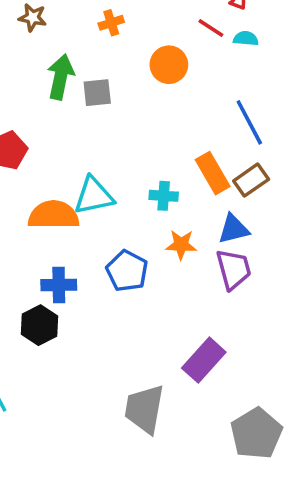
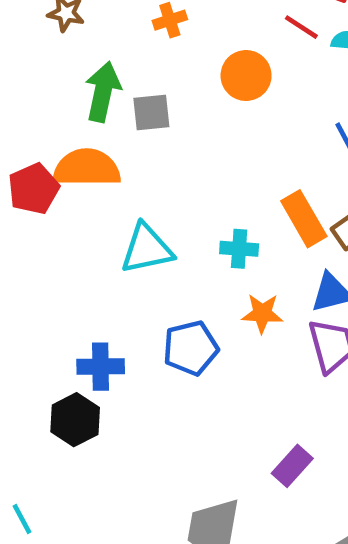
orange semicircle: (54, 215) -> (87, 168), moved
blue pentagon: (127, 271) -> (191, 348), turned 30
purple rectangle: (204, 360) -> (292, 466), size x0.7

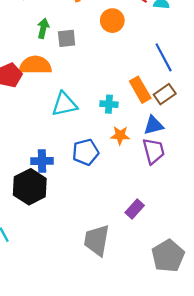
green arrow: (103, 92) -> (43, 28), size x0.7
black hexagon: (75, 420) -> (30, 187), size x1.4

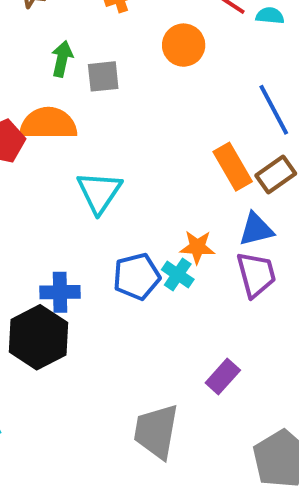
cyan triangle: (64, 104) -> (99, 192), turned -44
cyan cross: (109, 104) -> (178, 275), moved, turned 30

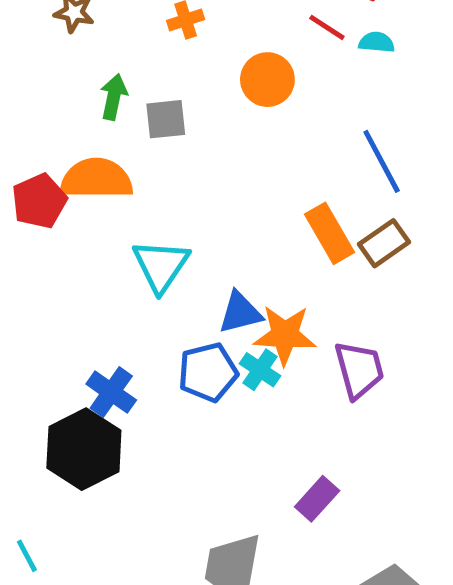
blue triangle: (256, 229) -> (240, 313), moved
orange star: (197, 247) -> (285, 335), size x1.4
blue cross: (60, 292) -> (111, 392), turned 36

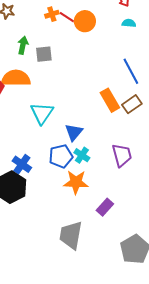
red line: (327, 27) -> (67, 17), moved
orange circle: (267, 80) -> (85, 21), moved
blue triangle: (240, 313) -> (74, 132), turned -36
orange star: (285, 335) -> (76, 182), moved

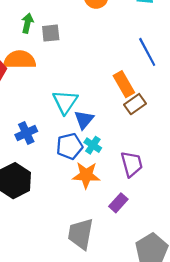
brown rectangle: (132, 104) -> (135, 104), moved
cyan triangle: (42, 113) -> (65, 102), moved
purple trapezoid: (122, 155) -> (132, 164), moved
blue cross: (22, 164) -> (26, 133), moved, turned 30

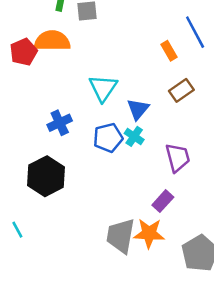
orange rectangle: (124, 84) -> (169, 51), moved, size x0.7
blue triangle: (84, 120) -> (138, 109), moved
orange star: (86, 175) -> (149, 233), moved

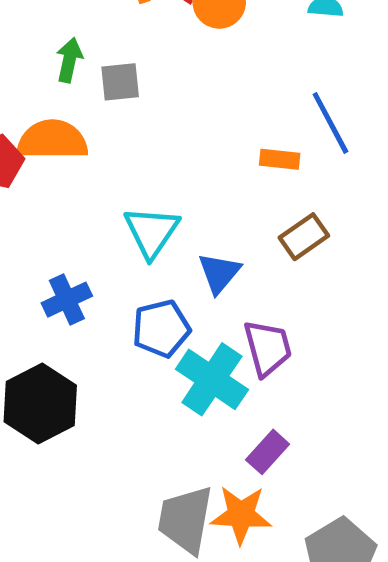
orange rectangle: (169, 51) -> (280, 159), turned -54
cyan cross: (134, 136) -> (212, 379), moved, size x1.8
purple trapezoid: (178, 158) -> (268, 348), moved

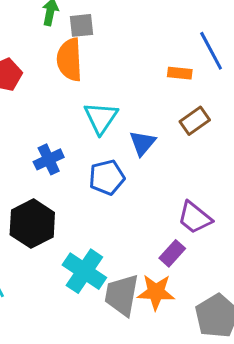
orange semicircle: (52, 140) -> (70, 60), moved, turned -93
purple trapezoid: (268, 348) -> (195, 218), moved, turned 144
cyan cross: (212, 379) -> (84, 271), moved

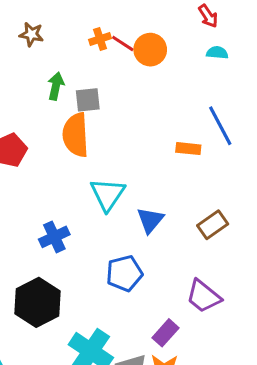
brown rectangle: (195, 121) -> (213, 225), moved
blue pentagon: (107, 177) -> (124, 273), moved
purple rectangle: (172, 253) -> (165, 333), moved

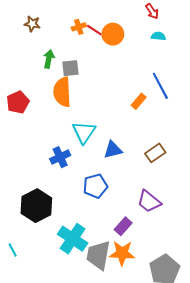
orange rectangle: (188, 149) -> (139, 101), turned -56
blue triangle: (150, 220) -> (113, 150), turned 36
blue cross: (54, 237) -> (60, 157), moved

